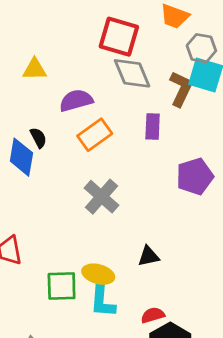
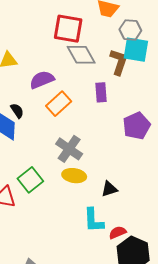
yellow ellipse: (98, 274) -> (74, 176), moved
green square: (62, 286) -> (30, 180), moved, turned -30
cyan L-shape: (102, 301) -> (94, 220), moved

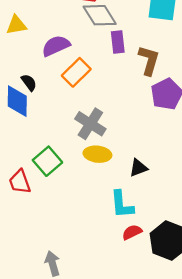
brown L-shape: (119, 62) -> (149, 60), moved
purple rectangle: (101, 92) -> (118, 42), moved
red semicircle: (118, 232) -> (132, 232), moved

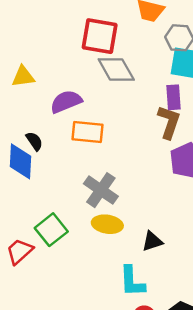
purple rectangle: (118, 42) -> (173, 97), moved
orange rectangle: (76, 72) -> (88, 132), turned 48
red trapezoid: (20, 182) -> (20, 251), turned 65

